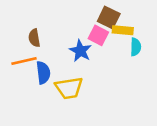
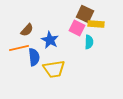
brown semicircle: (34, 38) -> (27, 30), turned -128
cyan semicircle: (136, 47) -> (89, 42), moved
blue star: (80, 51) -> (50, 40), moved

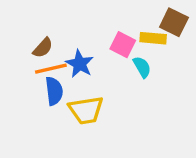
brown square: (85, 14) -> (174, 22), moved
cyan semicircle: (89, 42) -> (142, 67), turned -32
orange line: (19, 48) -> (51, 69), moved

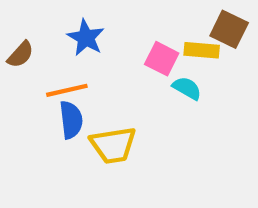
brown semicircle: (43, 48) -> (20, 54), moved
blue star: (80, 64) -> (86, 38), moved
cyan semicircle: (142, 67) -> (187, 88), turned -30

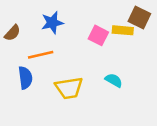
blue star: (86, 38) -> (52, 23), turned 30
cyan semicircle: (187, 88) -> (114, 80), moved
blue semicircle: (71, 120) -> (25, 78), moved

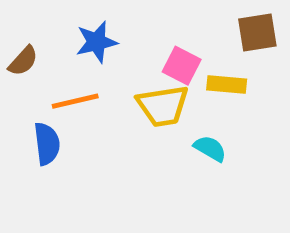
brown square: (139, 17) -> (257, 33), turned -35
yellow rectangle: (123, 30) -> (227, 85), moved
yellow trapezoid: (69, 88) -> (163, 106), moved

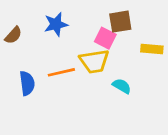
brown square: (257, 33) -> (120, 22), moved
yellow rectangle: (227, 85) -> (152, 49), moved
orange line: (75, 101) -> (61, 72), moved

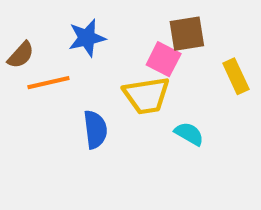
yellow rectangle: (152, 49) -> (236, 76), turned 60
orange line: (61, 72) -> (48, 83), moved
blue semicircle: (27, 83) -> (95, 130), moved

